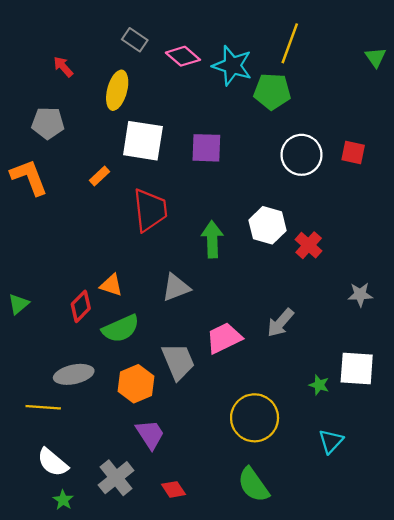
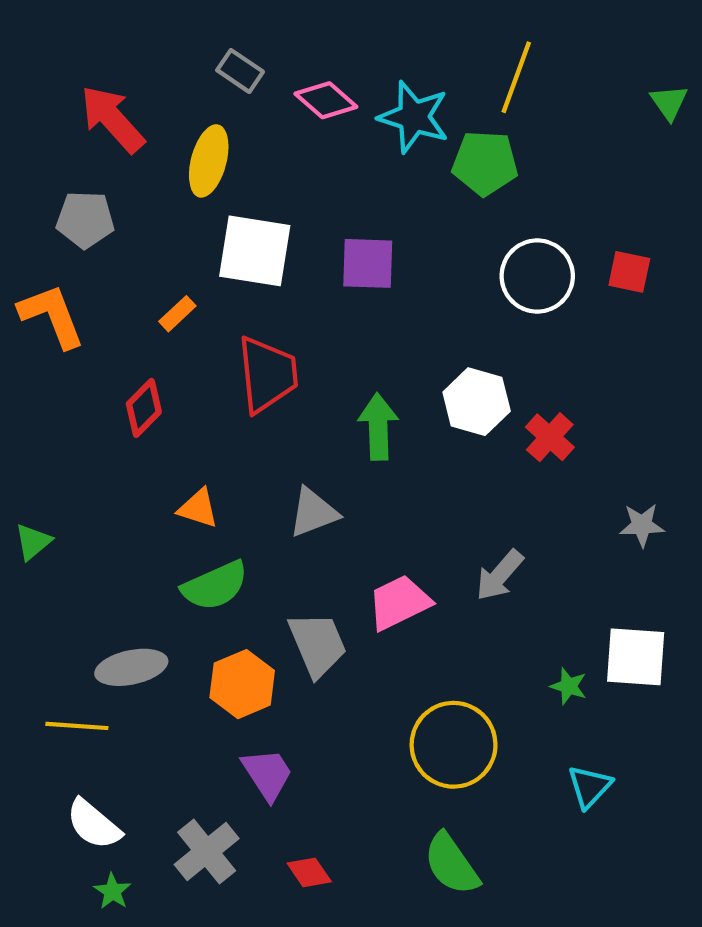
red arrow: (63, 67) -> (112, 119), size x1.8
red diamond: (81, 306) -> (144, 408), moved

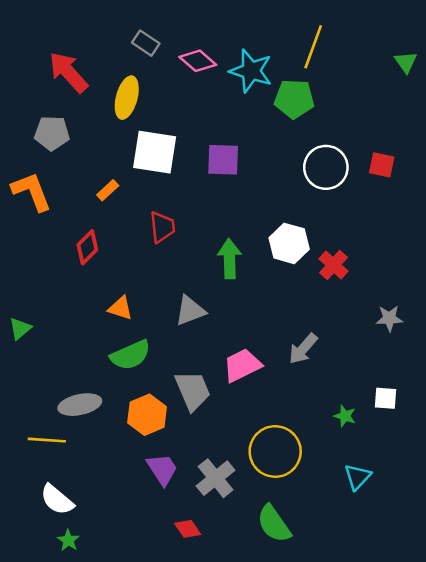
red trapezoid: (267, 374) -> (162, 227), size x0.7
white square: (636, 657) -> (386, 398), size x0.6
gray cross: (207, 851) -> (216, 478), moved

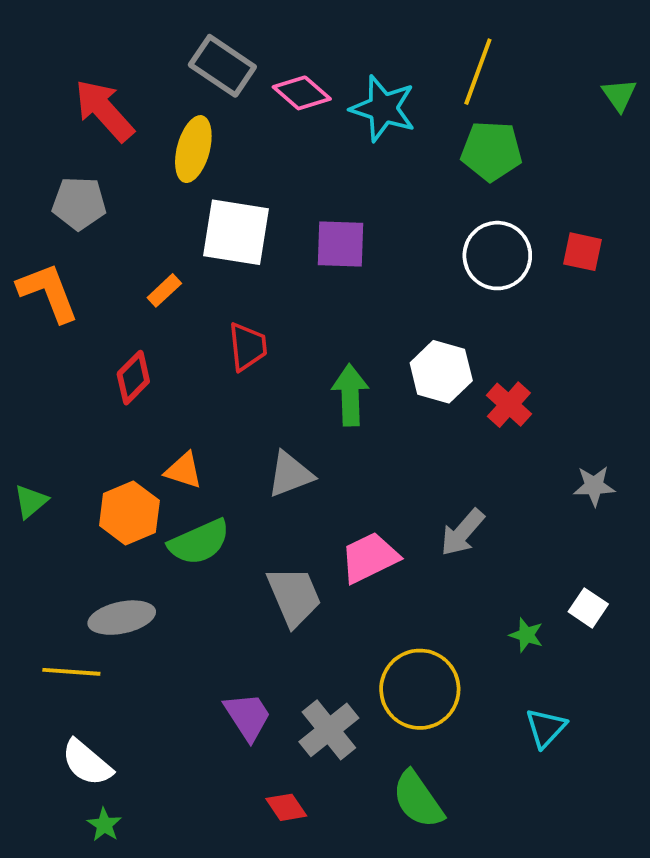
gray rectangle: (146, 43) -> (222, 66), size x1.5
green pentagon: (294, 99) -> (491, 151), moved
white square: (386, 398) -> (588, 608), turned 30
orange hexagon: (147, 415) -> (129, 513), moved

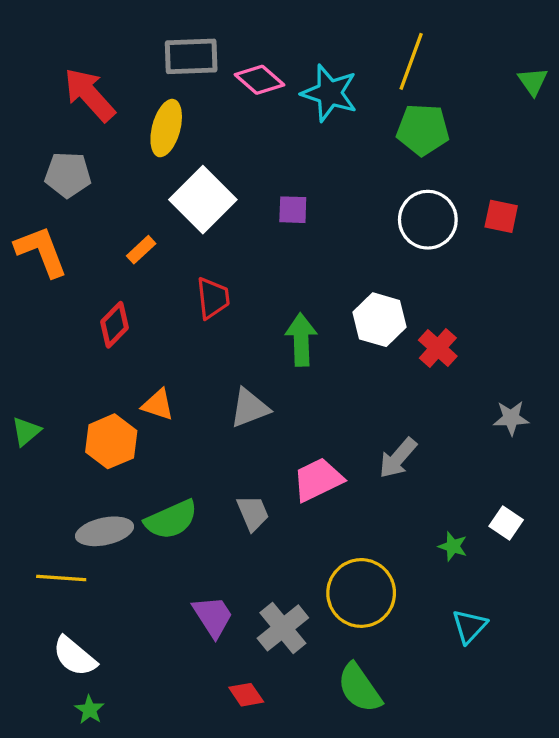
gray rectangle: (222, 66) -> (191, 56), turned -36
white square: (236, 232) -> (203, 200), turned 36
purple square: (340, 244) -> (293, 210), size x0.7
green semicircle: (199, 542) -> (171, 520), moved
gray trapezoid: (294, 596) -> (253, 513), size x0.7

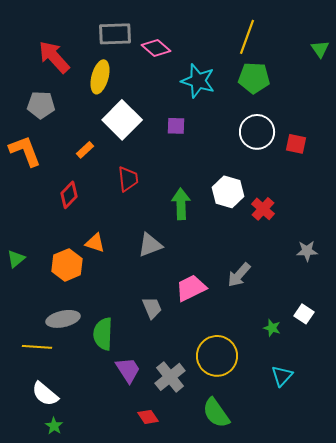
cyan star: (329, 93) -> (198, 81), moved
red square: (501, 216) -> (296, 144), moved
green semicircle: (171, 520) -> (103, 334), moved, turned 116

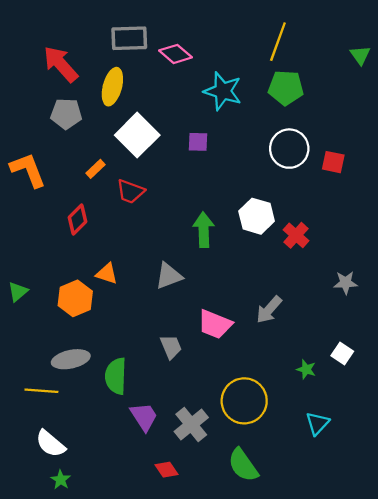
gray pentagon: (41, 105) -> (66, 114), moved
red trapezoid: (128, 179) -> (130, 191), moved, turned 116
pink trapezoid: (191, 288) -> (215, 324), turned -132

